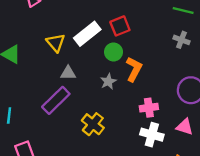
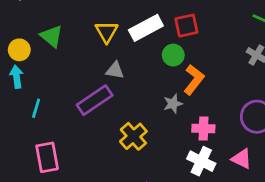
gray star: (108, 81) -> (173, 104), moved

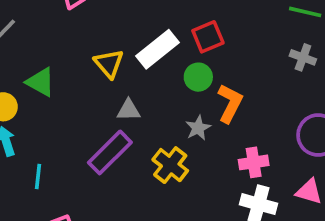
gray star: (173, 104) -> (198, 128), moved
yellow cross: (133, 136) -> (170, 165), moved

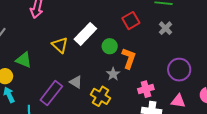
red square: (208, 37) -> (131, 21), moved
gray cross: (303, 57) -> (166, 28), turned 32
gray triangle: (129, 110) -> (76, 82), moved, turned 40
purple rectangle: (110, 152) -> (51, 93), moved

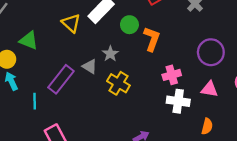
gray star: (113, 74) -> (110, 54), moved

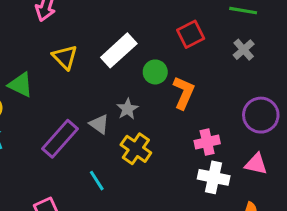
yellow triangle: (71, 23) -> (65, 57), moved
cyan line: (35, 101) -> (97, 181), moved, turned -35

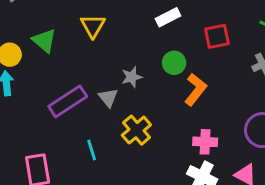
white rectangle: (119, 50) -> (168, 17), moved, size x0.7
gray star: (127, 109) -> (132, 77), moved

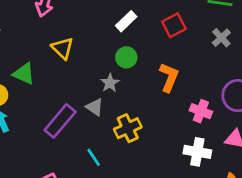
green circle: (174, 63) -> (126, 57), moved
yellow cross: (136, 130) -> (128, 128), turned 32
pink cross: (205, 142) -> (201, 111), moved, turned 35

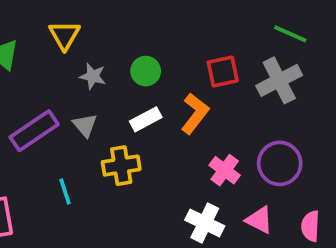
white rectangle: (126, 21) -> (146, 119), moved
red square: (174, 25) -> (223, 72), moved
gray cross: (221, 38) -> (279, 80), size x1.6
gray star: (110, 83) -> (93, 76), moved, turned 30

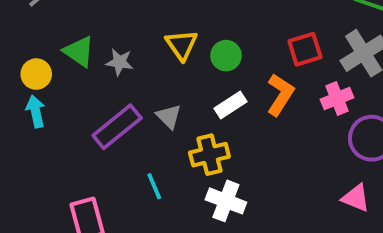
yellow triangle: (64, 35) -> (182, 45), moved
gray star: (93, 76) -> (119, 62), moved
pink cross: (225, 170) -> (337, 99), moved, turned 36
white cross: (205, 223) -> (226, 201), moved

